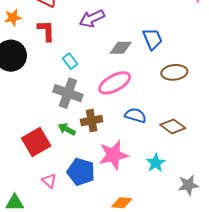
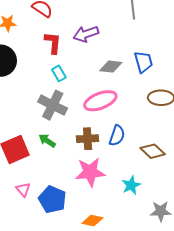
red L-shape: (46, 31) -> (53, 43), moved
blue semicircle: (135, 115) -> (117, 136), turned 85
brown cross: (92, 121) -> (88, 139), moved
blue pentagon: (81, 172) -> (52, 199), moved

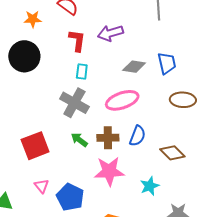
cyan rectangle: (59, 73) -> (82, 71), turned 35
green arrow: (47, 141) -> (79, 140), moved

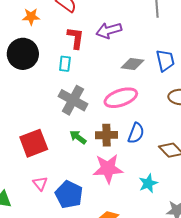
cyan rectangle: (82, 71) -> (65, 64), moved

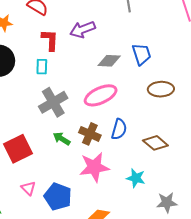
gray cross: (73, 100) -> (53, 102), turned 36
brown cross: (106, 135) -> (90, 134), turned 30
cyan star: (148, 183) -> (136, 178), turned -30

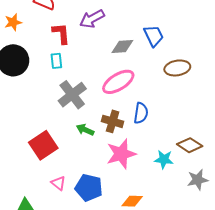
brown diamond: (155, 143) -> (190, 145), moved

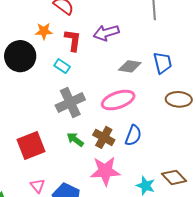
orange star: (13, 22) -> (44, 31), moved
cyan rectangle: (56, 61) -> (62, 66), turned -63

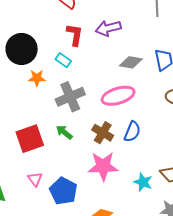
orange star: (44, 31) -> (37, 78), moved
green arrow: (75, 140) -> (64, 132), moved

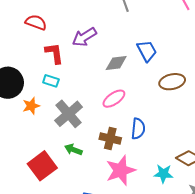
pink ellipse: (118, 96) -> (114, 99), size x0.7

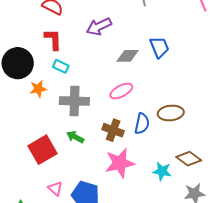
red L-shape: (54, 53) -> (53, 39), moved
brown ellipse: (172, 82) -> (171, 113), moved
gray cross: (69, 114) -> (74, 101), turned 36

